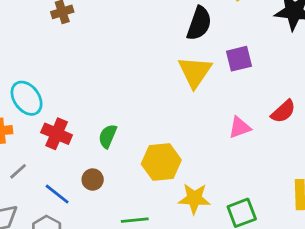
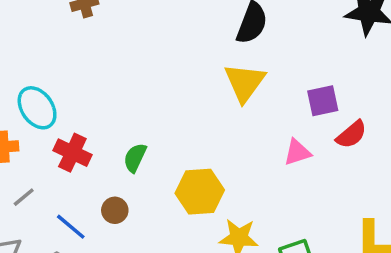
purple square: (239, 59) -> (323, 101), moved

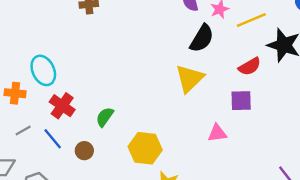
red semicircle: (351, 135) -> (250, 66), moved
blue line: (71, 227) -> (53, 139), moved

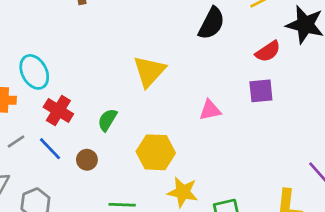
yellow triangle: (190, 78) -> (149, 71), moved
pink triangle: (217, 133) -> (210, 110), moved

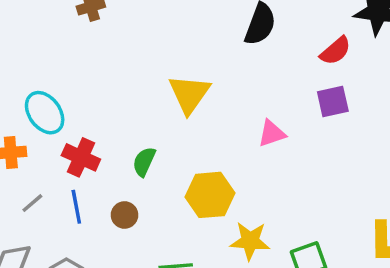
blue line: (50, 149) -> (76, 207), turned 40

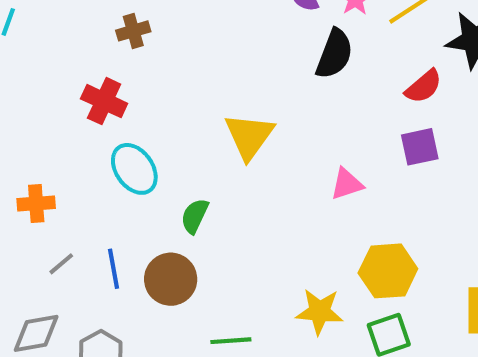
cyan ellipse: (45, 113) -> (134, 169), moved
red cross: (81, 157) -> (104, 101), moved
yellow hexagon: (210, 195) -> (388, 271), moved
brown circle: (124, 215) -> (171, 279), size x1.6

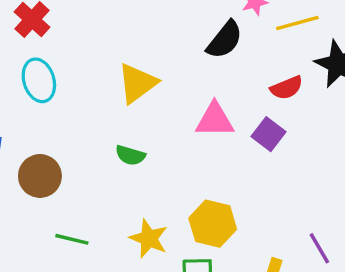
purple square: (420, 147) -> (269, 134), turned 32
pink triangle: (347, 184) -> (215, 120), moved, size x1.4
green semicircle: (195, 216) -> (130, 155), moved, turned -116

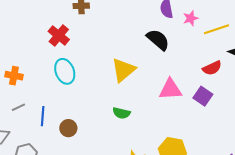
black semicircle: (225, 40) -> (158, 40), moved, turned -85
brown circle: (40, 176) -> (68, 128), size x0.7

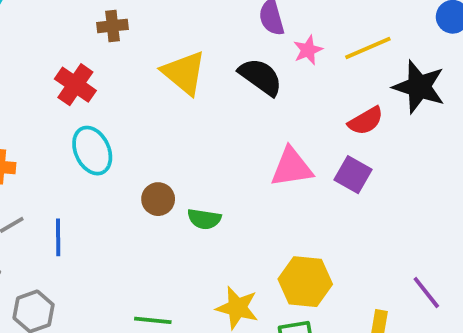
pink star: (191, 18) -> (308, 50), moved
yellow triangle: (123, 70) -> (184, 73), moved, turned -36
brown circle: (68, 128) -> (158, 199), moved

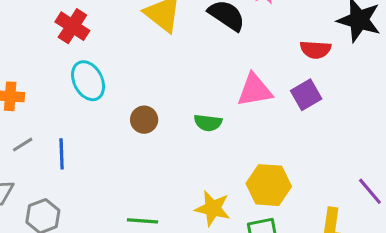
red semicircle: (366, 121) -> (315, 50), turned 36
purple square: (353, 175) -> (306, 95), turned 32
green semicircle: (204, 219) -> (208, 123), moved

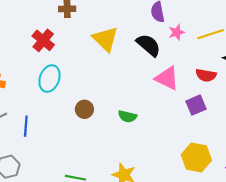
cyan ellipse: (88, 81) -> (49, 79), turned 40
pink triangle: (255, 90) -> (167, 78), moved, turned 30
yellow hexagon: (269, 185) -> (196, 157), moved

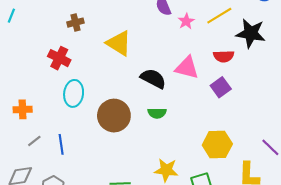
black semicircle: (148, 45) -> (153, 79), moved
brown circle: (84, 109) -> (114, 116), size x1.8
yellow hexagon: (196, 157) -> (217, 145), moved

